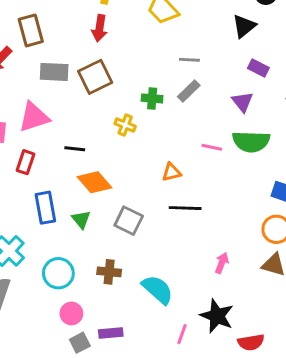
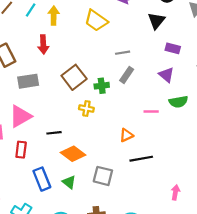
red arrow: (99, 28) -> (43, 44), moved
brown square: (95, 77) -> (74, 77), moved
green semicircle: (251, 142) -> (178, 102), size x0.7

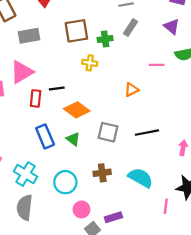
brown square: (74, 77) -> (76, 31), turned 30
red rectangle: (21, 150) -> (36, 98), moved
black line: (141, 159) -> (147, 133), moved

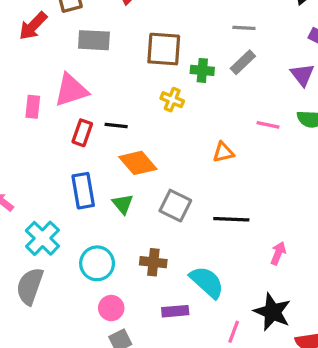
purple rectangle: (113, 217) -> (175, 311), moved

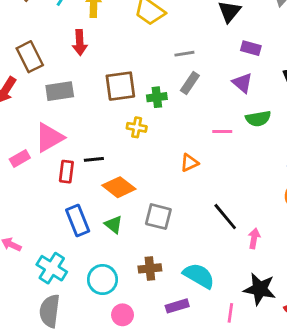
pink rectangle: (33, 107) -> (20, 158), turned 66
black line: (231, 219) -> (225, 217), moved, turned 60

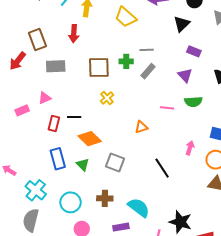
green cross: (157, 97) -> (126, 61), moved
yellow cross: (137, 127) -> (107, 98), turned 32
pink triangle: (49, 138) -> (45, 98), size x0.6
pink arrow: (254, 238) -> (190, 148), moved

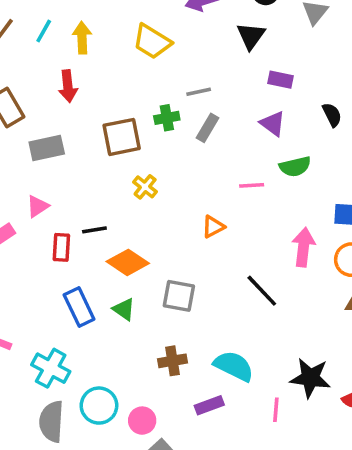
pink arrow: (190, 148) -> (303, 247), size x1.5
cyan circle: (70, 202) -> (99, 406), moved

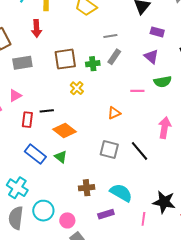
green cross: (167, 118) -> (93, 64), moved
gray square: (179, 296) -> (109, 150), moved
blue rectangle: (79, 307) -> (35, 154), turned -30

